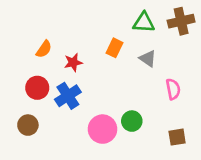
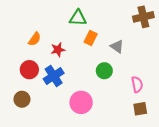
green triangle: (144, 23) -> (78, 18), moved
pink semicircle: (173, 89) -> (137, 84), moved
green circle: (132, 121) -> (104, 71), moved

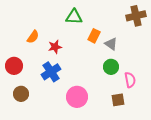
orange rectangle: (91, 38) -> (94, 36), moved
red circle: (29, 70) -> (14, 66), moved
green circle: (104, 71) -> (111, 67), moved
brown square: (140, 109) -> (118, 100), moved

